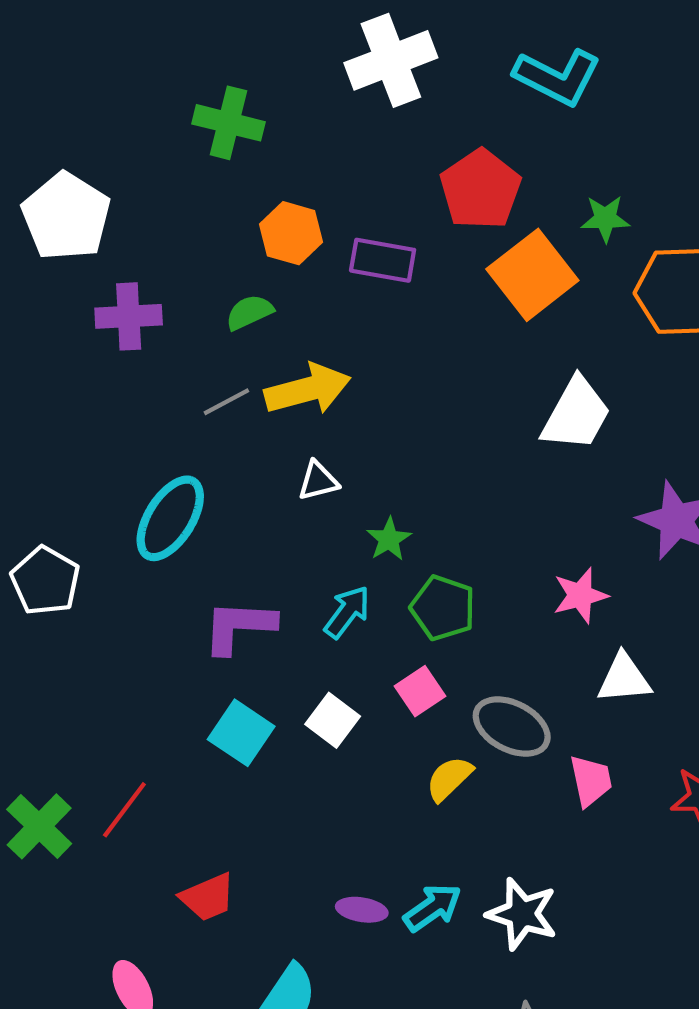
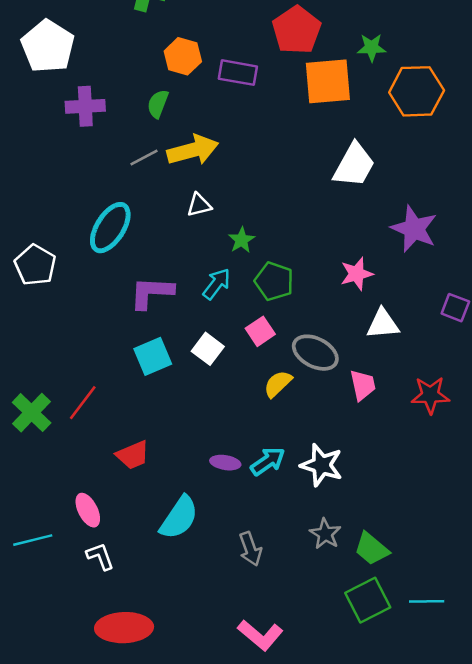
orange square: (532, 275) -> (328, 81), turned 33
green semicircle: (249, 312) -> (158, 104), turned -44
cyan square: (241, 733) -> (153, 356), turned 33

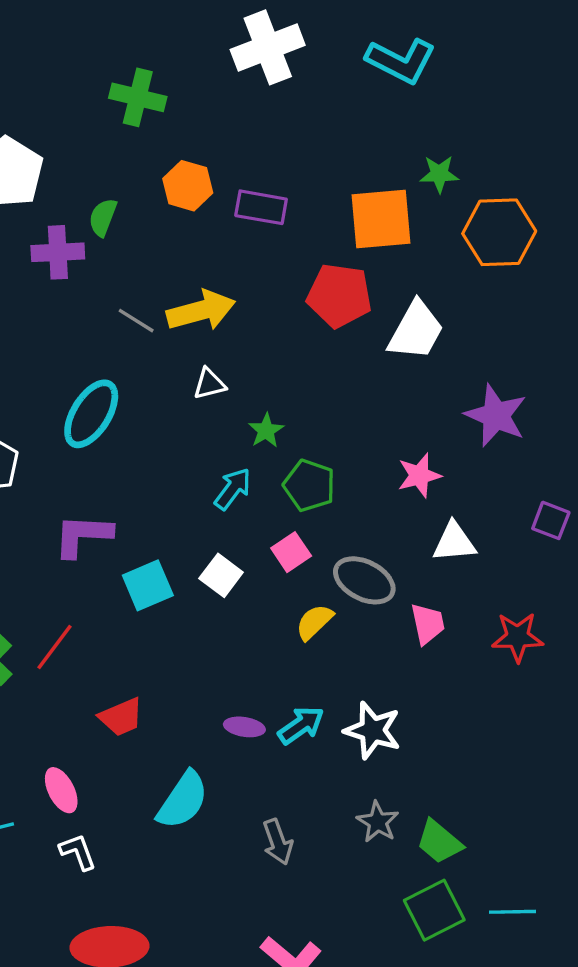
red pentagon: (297, 30) -> (339, 296), moved, turned -30
green semicircle: (158, 104) -> (103, 217), moved
gray line: (144, 158) -> (136, 321), turned 60
purple L-shape: (152, 293) -> (83, 535), moved

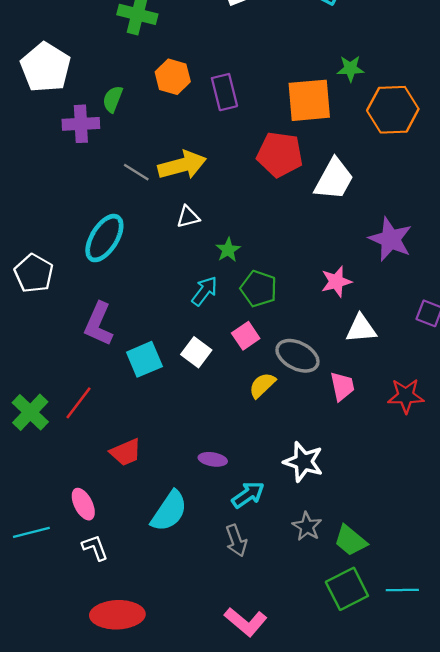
purple rectangle: (261, 207) -> (224, 92), turned 66
purple L-shape: (83, 535) -> (99, 324), turned -69
cyan arrow: (301, 725) -> (248, 495), moved

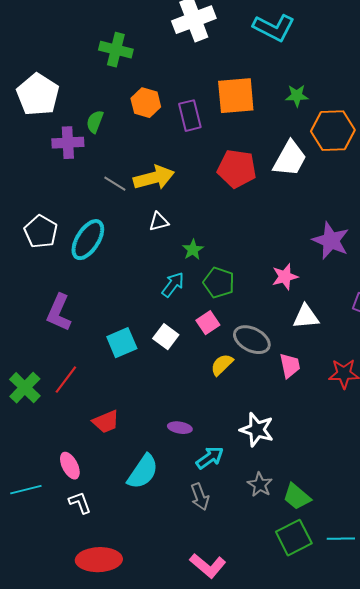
orange square: (309, 100) -> (236, 96), moved
white trapezoid: (334, 179) -> (290, 159), moved
white pentagon: (34, 273) -> (41, 232), moved
purple L-shape: (99, 324) -> (59, 313), moved

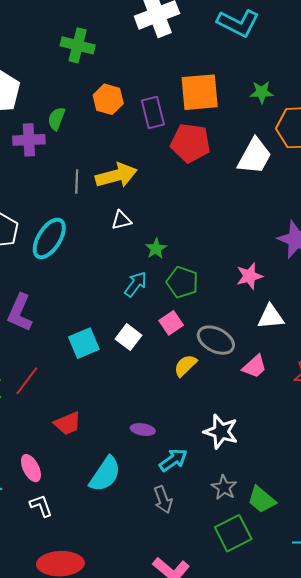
red pentagon: (237, 169) -> (190, 143), moved
gray line: (115, 184) -> (77, 182), turned 60
pink trapezoid: (290, 366) -> (254, 367), turned 60
green square: (294, 538) -> (233, 533), moved

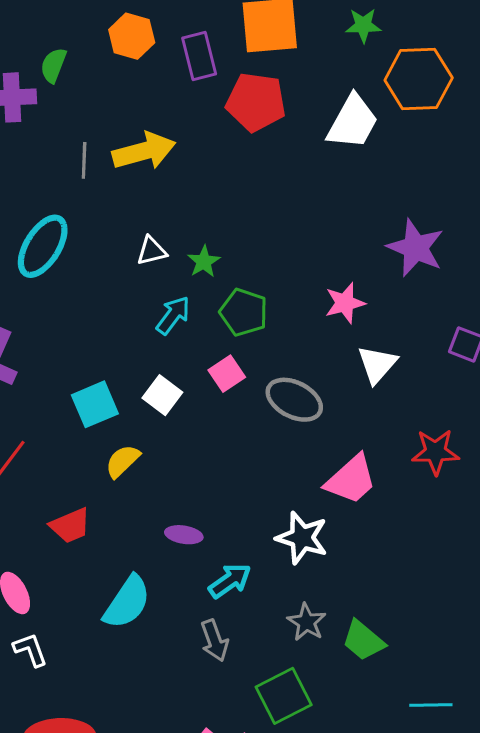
white triangle: (121, 220) -> (152, 251), moved
white triangle: (271, 317) -> (377, 364), turned -44
yellow semicircle: (185, 365) -> (122, 461), moved
pink trapezoid: (254, 367) -> (351, 479), moved, size x1.4
green square: (233, 533) -> (284, 696), moved

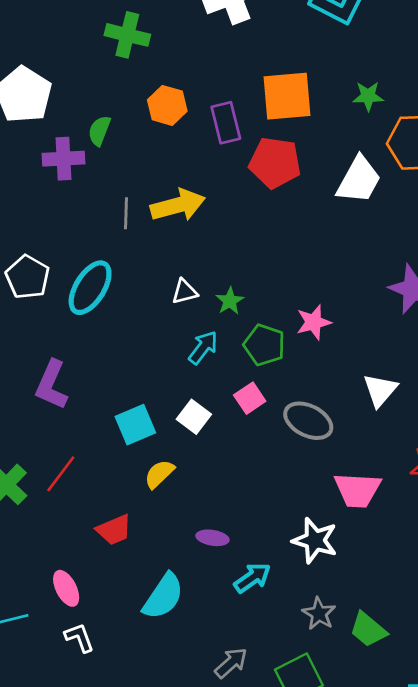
pink star: (345, 303) -> (314, 322), moved
pink trapezoid: (351, 479) -> (357, 490), turned 45
gray arrow: (215, 641) -> (231, 663), moved, turned -112

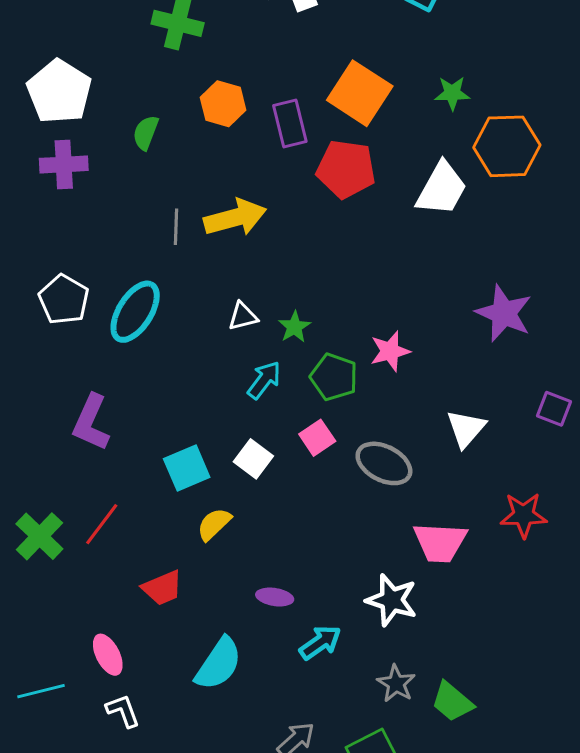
orange square: (287, 96) -> (360, 93), turned 38
purple cross: (63, 159) -> (64, 164), moved

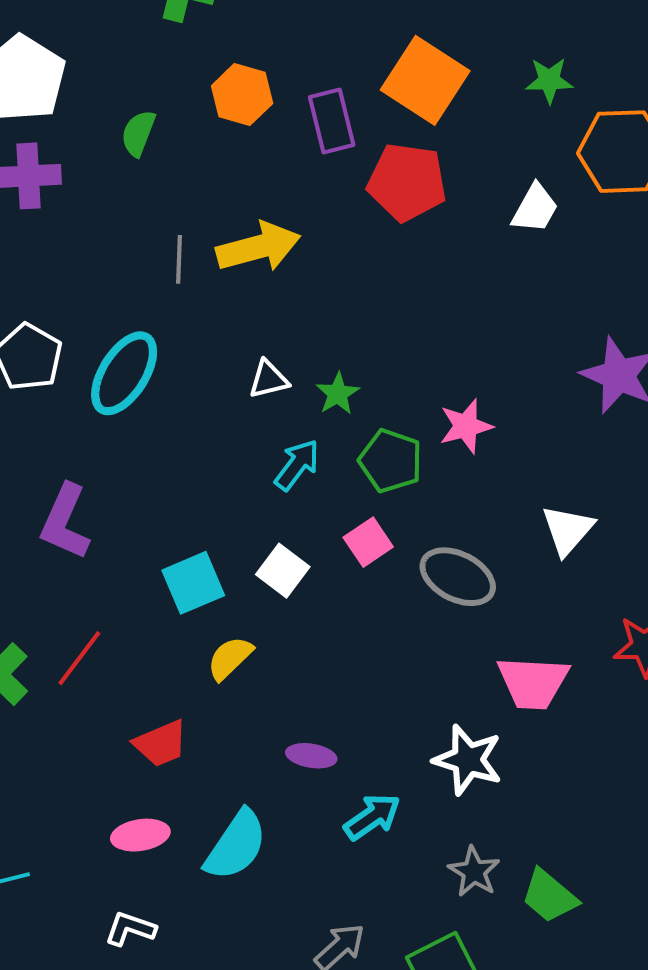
white trapezoid: (442, 189) -> (535, 208), size x0.7
pink ellipse: (108, 655) -> (140, 835), moved, turned -72
white L-shape: (123, 711) -> (130, 929), moved, turned -51

